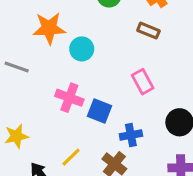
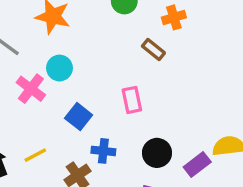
cyan circle: (82, 49) -> (59, 68), moved
pink cross: (69, 98) -> (31, 89), moved

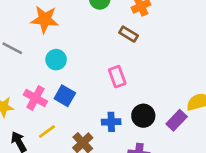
pink cross: (31, 89) -> (35, 98), moved
blue square: (79, 117) -> (65, 96), moved
blue cross: (103, 151) -> (111, 122), moved

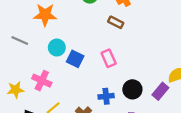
blue square: (65, 96) -> (75, 59), moved

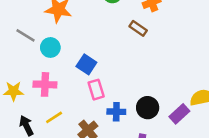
cyan circle: (57, 48) -> (50, 47), moved
pink rectangle: (109, 58) -> (96, 90), moved
pink cross: (42, 81) -> (45, 84), turned -30

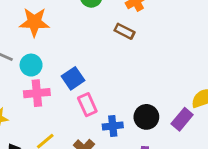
blue square: (86, 64) -> (73, 78), turned 30
pink cross: (45, 84) -> (37, 93), moved

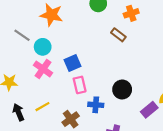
pink cross: (37, 93) -> (43, 69), turned 30
black circle: (146, 117) -> (122, 90), moved

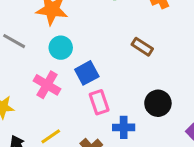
brown rectangle: (118, 35) -> (142, 47), moved
cyan circle: (43, 47) -> (61, 48), moved

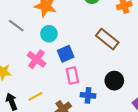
brown rectangle: (142, 47) -> (107, 39), size x1.5

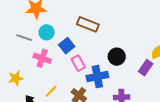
gray line: (16, 26) -> (24, 38), moved
brown rectangle: (107, 39) -> (88, 24), moved
blue cross: (88, 95) -> (97, 77), size x1.5

